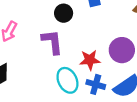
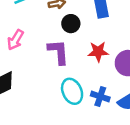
red star: (90, 60) -> (98, 52), moved

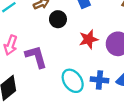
purple L-shape: (58, 52) -> (36, 57), moved

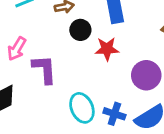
red star: (89, 39) -> (107, 49), moved

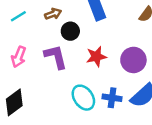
red star: (107, 49) -> (96, 57), moved
purple L-shape: (44, 69) -> (56, 57), moved

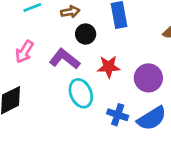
purple L-shape: (56, 57) -> (65, 59), turned -48
cyan ellipse: (83, 98) -> (81, 93), moved

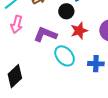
black circle: (86, 34) -> (66, 11), moved
pink arrow: (24, 52) -> (17, 24), moved

